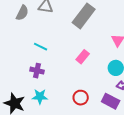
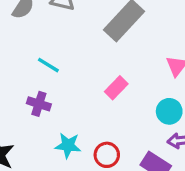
cyan star: (40, 97) -> (68, 145), moved

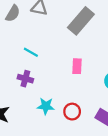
pink rectangle: (116, 88) -> (77, 66), turned -40

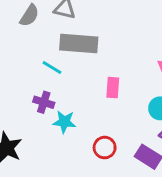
gray rectangle: (81, 21) -> (79, 44), moved, turned 52
cyan star: (46, 106) -> (64, 122), moved

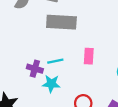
cyan line: (52, 68) -> (55, 61), moved, turned -42

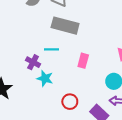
cyan line: (55, 61) -> (52, 49), moved

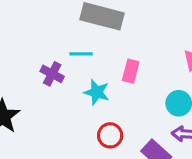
cyan star: (45, 78) -> (97, 92), moved

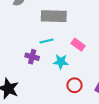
pink rectangle: (131, 71) -> (78, 45), turned -56

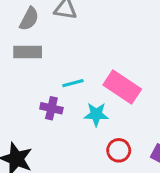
gray rectangle: (54, 16) -> (28, 52), moved, size x0.7
pink rectangle: (78, 45) -> (122, 87), size x1.6

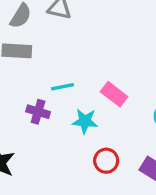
pink rectangle: (122, 87) -> (114, 94), size x0.7

